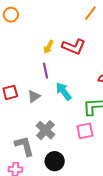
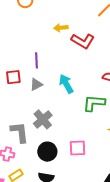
yellow arrow: (48, 47) -> (61, 28), moved, turned 48
purple line: (46, 71) -> (36, 60), moved
pink square: (85, 131) -> (77, 148), moved

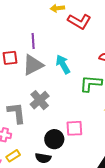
gray triangle: (36, 84) -> (33, 65), size x1.6
black circle: (47, 152) -> (54, 139), moved

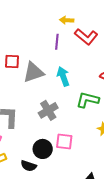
purple line: (33, 41) -> (57, 42), moved
gray cross: (40, 100) -> (48, 110), moved

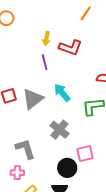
yellow arrow: (67, 20) -> (46, 39), turned -64

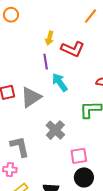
cyan arrow: (62, 93) -> (60, 82), moved
black circle: (67, 168) -> (84, 177), moved

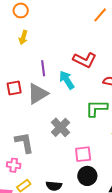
yellow arrow: (49, 38) -> (23, 37), moved
red L-shape: (73, 49) -> (85, 60), moved
purple line: (46, 62) -> (43, 68), moved

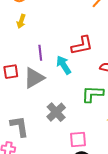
red L-shape: (85, 60) -> (82, 45), turned -40

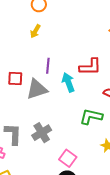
gray cross: (56, 112) -> (42, 133), moved
pink square: (78, 140) -> (68, 158), turned 30

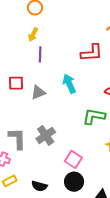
purple line: (48, 66) -> (40, 54), moved
red L-shape: (90, 67) -> (92, 53), moved
gray triangle: (37, 89) -> (38, 92), size x0.7

